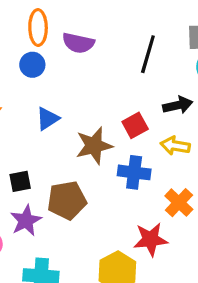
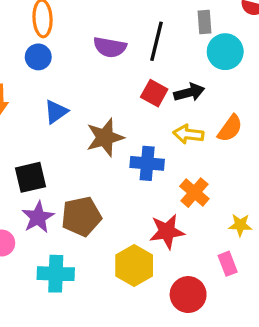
purple semicircle: (78, 43) -> (110, 47), moved
red square: (135, 125) -> (154, 93), moved, turned -30
black square: (20, 181) -> (31, 177), size x1.4
brown pentagon: (67, 200) -> (81, 216), moved

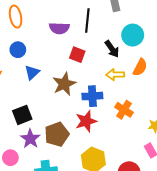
cyan circle: (225, 52) -> (133, 35), moved
blue circle: (38, 57) -> (18, 50), moved
black arrow: (189, 92) -> (112, 49), turned 78
red square: (154, 93) -> (77, 55), moved
red star: (167, 231) -> (86, 121), moved

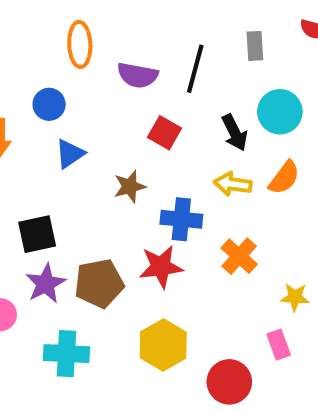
orange ellipse: (16, 17) -> (80, 44), moved
brown star: (64, 84) -> (130, 186), size x0.7

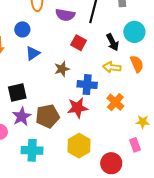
orange semicircle: (284, 178) -> (137, 64), turned -60

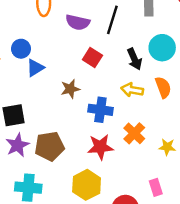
blue circle: (22, 29) -> (21, 49), moved
red star: (77, 108) -> (100, 147), moved
yellow star: (143, 122) -> (167, 147), moved

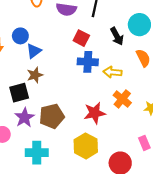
brown star: (70, 89) -> (35, 75), moved
yellow arrow: (132, 90) -> (112, 72), moved
blue cross: (100, 110) -> (88, 62), moved

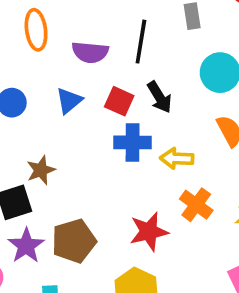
black arrow: (117, 36) -> (160, 97), moved
blue triangle: (34, 51) -> (69, 101), moved

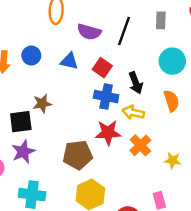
black arrow: (160, 97) -> (136, 83), moved
blue triangle: (69, 101) -> (69, 61), turned 42
red star: (149, 232) -> (108, 133), moved
brown pentagon: (74, 241) -> (78, 155), moved

